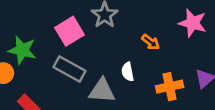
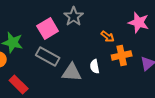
white semicircle: (128, 72) -> (95, 66), moved
orange cross: (170, 87) -> (122, 55), moved

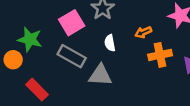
orange arrow: (108, 36) -> (143, 32), turned 120
white semicircle: (95, 66) -> (110, 43), moved

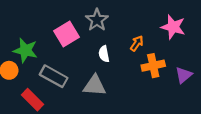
orange arrow: (143, 32) -> (137, 43), turned 147
gray rectangle: (72, 56) -> (54, 76), moved

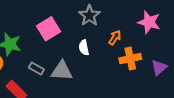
gray star: (97, 20) -> (89, 15), moved
gray rectangle: (54, 76) -> (36, 69), size x0.6
gray triangle: (95, 86) -> (62, 71), moved

